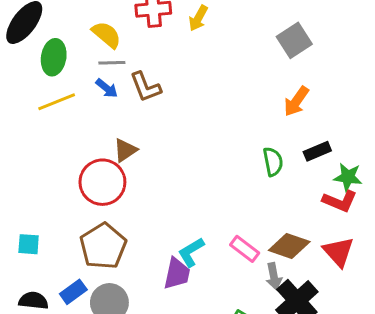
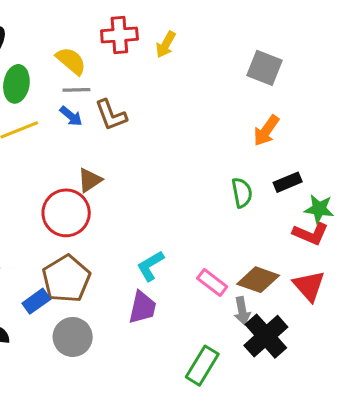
gray square: (294, 40) -> (264, 68), turned -36
cyan L-shape: (191, 252) -> (150, 266), moved
blue rectangle: (73, 292) -> (36, 301), moved

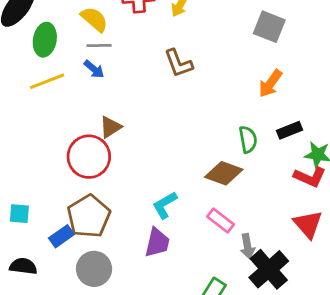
brown L-shape: (111, 115) -> (178, 63), moved
brown diamond: (258, 280) -> (224, 173), moved

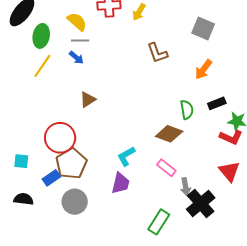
brown L-shape: (178, 63) -> (157, 53), moved
yellow line: (47, 81) -> (42, 66), turned -35
red circle: (89, 157) -> (60, 138), moved

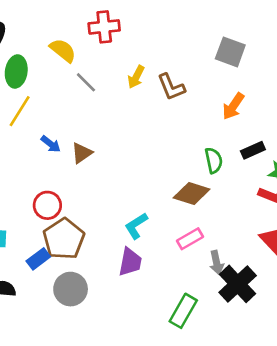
yellow arrow: (139, 12) -> (136, 77), moved
gray line: (80, 41) -> (86, 82), moved, turned 48
blue arrow: (76, 58) -> (51, 144), moved
red circle: (60, 138) -> (47, 205), size x0.7
pink rectangle: (166, 168) -> (190, 239), turned -66

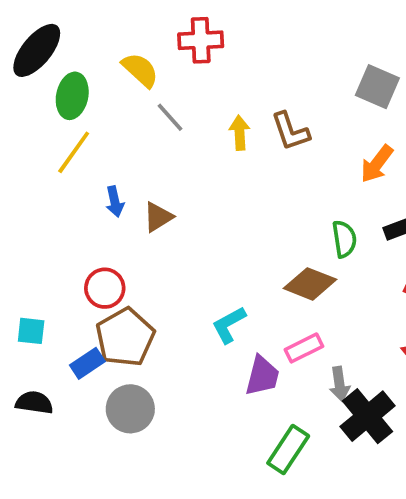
yellow arrow: (136, 77) -> (240, 133), moved, turned 145
blue arrow: (51, 144) -> (115, 202), turned 36
purple trapezoid: (130, 262) -> (262, 376), moved

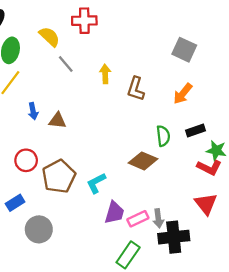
brown L-shape: (290, 131) -> (136, 89), moved, turned 35
brown triangle: (158, 217) -> (57, 121), turned 36
brown pentagon: (125, 337) -> (59, 176), moved
pink rectangle: (304, 348) -> (138, 219), moved
black cross: (368, 416) -> (174, 237), turned 32

